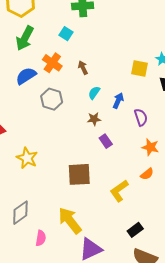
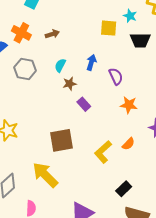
brown arrow: (83, 68) -> (52, 34), turned 104
cyan semicircle: (94, 93) -> (60, 65), moved
orange semicircle: (147, 174) -> (128, 144), moved
yellow arrow: (70, 220) -> (45, 175), moved

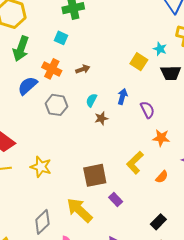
yellow square: (109, 28) -> (139, 62), turned 30
purple rectangle: (84, 104) -> (116, 199), moved
yellow L-shape: (103, 152) -> (135, 163), moved

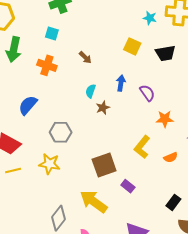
cyan star: (160, 49) -> (150, 18), moved
brown arrow: (83, 69) -> (85, 57), moved, turned 72
blue semicircle: (28, 86) -> (28, 105), moved
gray hexagon: (56, 105) -> (61, 132), moved
orange semicircle: (162, 177) -> (171, 157), turned 32

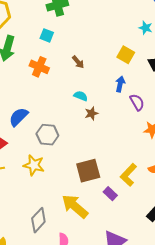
blue arrow: (121, 83) -> (120, 84), moved
cyan semicircle: (91, 91) -> (81, 96), turned 88
blue semicircle: (28, 105) -> (19, 117), moved
yellow L-shape: (142, 147) -> (128, 175), moved

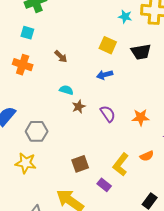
blue arrow: (120, 84) -> (105, 75), turned -112
purple semicircle: (137, 102) -> (108, 114), moved
brown square: (88, 171) -> (80, 164), size x0.7

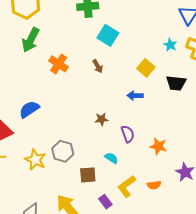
cyan square: (27, 33) -> (108, 35), moved, size x1.5
cyan semicircle: (66, 90) -> (111, 158), moved
gray hexagon: (37, 131) -> (63, 151), moved

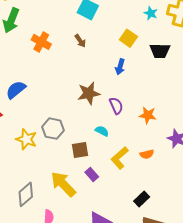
blue arrow: (135, 96) -> (120, 67), turned -70
brown star: (101, 119) -> (89, 93), size x1.6
purple rectangle: (105, 202) -> (92, 175), moved

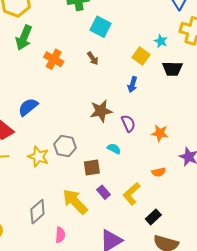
cyan star: (151, 13) -> (161, 41), moved
yellow L-shape: (120, 158) -> (132, 194), moved

